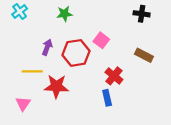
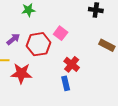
purple arrow: (47, 47) -> (13, 39), turned 32
brown rectangle: (144, 55) -> (107, 45), moved

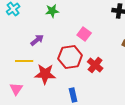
red hexagon: (38, 44) -> (70, 57), moved
blue rectangle: (66, 83) -> (73, 95), moved

